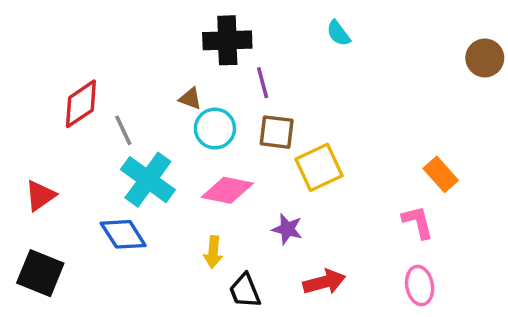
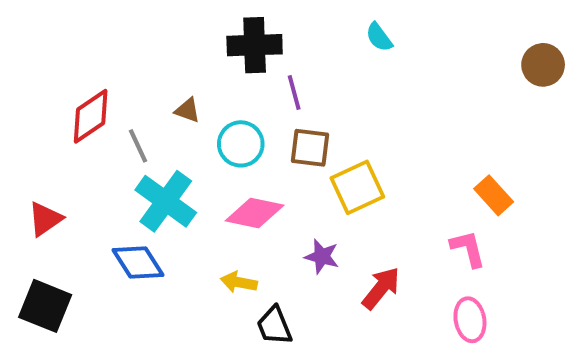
brown triangle: (190, 99) -> (187, 110), moved
yellow arrow: (213, 252) -> (239, 282), turned 96
red arrow: (324, 282) -> (381, 288), moved, turned -36

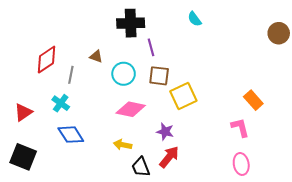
gray line: (138, 146) -> (71, 75), turned 36
cyan cross: (166, 201) -> (61, 103), moved, size x0.6
red arrow: (381, 288) -> (169, 157), moved

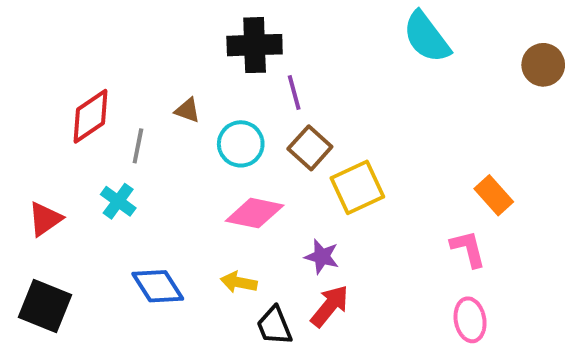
cyan semicircle: (195, 19) -> (427, 37), moved, size x1.8
brown square: (159, 76) -> (310, 148), turned 35
blue diamond: (71, 135) -> (158, 286), moved

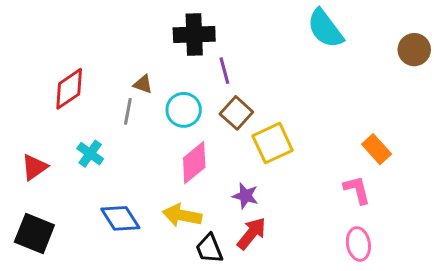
gray line: (138, 146) -> (128, 111), moved
pink diamond: (255, 213) -> (194, 163), turned -51
yellow arrow: (239, 282) -> (182, 215), size x1.4

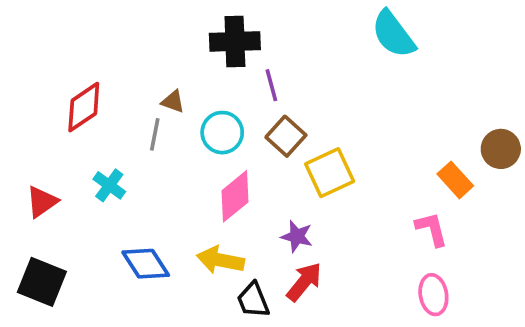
brown circle: (414, 50) -> (501, 149), moved

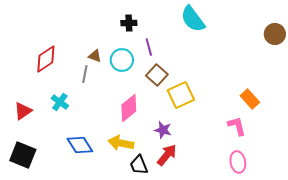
cyan semicircle: (393, 34) -> (193, 19), moved
black cross: (235, 41) -> (129, 23), size x0.6
cyan circle: (222, 133) -> (122, 60), moved
brown circle: (501, 149) -> (275, 34), moved

